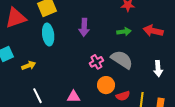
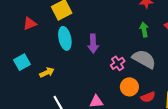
red triangle: (16, 18) -> (30, 24), size x0.6
purple arrow: (84, 27) -> (93, 44), moved
green arrow: (124, 32) -> (144, 30), turned -88

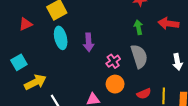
gray semicircle: (144, 59) -> (139, 56), turned 45
yellow arrow: (47, 72) -> (35, 82), moved, size x1.5
orange circle: (129, 87) -> (115, 84), moved

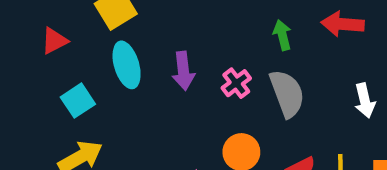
pink cross: (113, 61) -> (236, 83), moved
cyan square: (19, 62) -> (78, 101), moved

